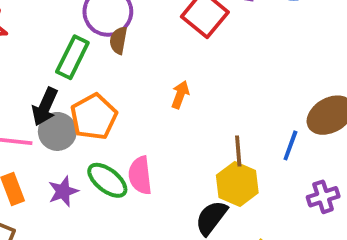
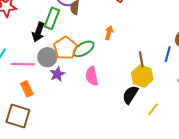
black arrow: (45, 107) -> (38, 32), moved
green ellipse: (107, 180) -> (84, 49), moved, turned -65
purple star: (63, 191) -> (57, 74), moved

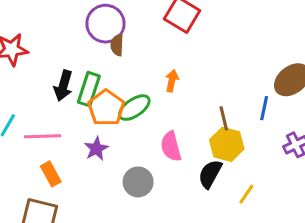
green rectangle: (52, 18) -> (89, 89), moved
gray circle: (47, 57) -> (138, 182), moved
pink semicircle: (92, 76) -> (171, 146), moved

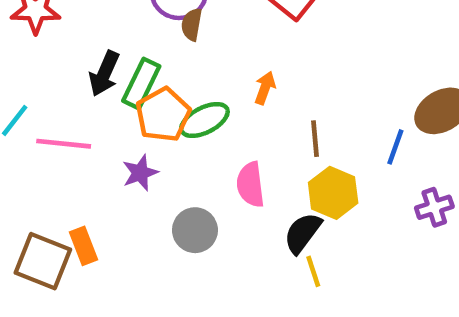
brown line: (224, 118) -> (315, 139), moved
orange rectangle: (51, 174) -> (84, 246), moved
yellow line: (246, 194) -> (313, 271), moved, turned -60

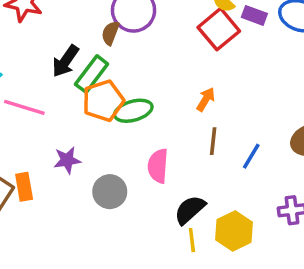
brown semicircle: (192, 24) -> (110, 33), moved
orange arrow: (265, 88) -> (206, 99), moved
blue line: (395, 147) -> (251, 156), moved
purple star: (140, 173) -> (67, 160), moved
yellow hexagon: (333, 193) -> (234, 231), moved

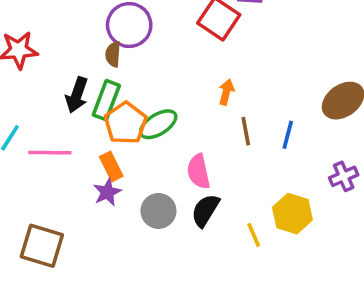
orange rectangle: (24, 187) -> (111, 166), moved
black semicircle: (190, 210) -> (205, 210), moved

